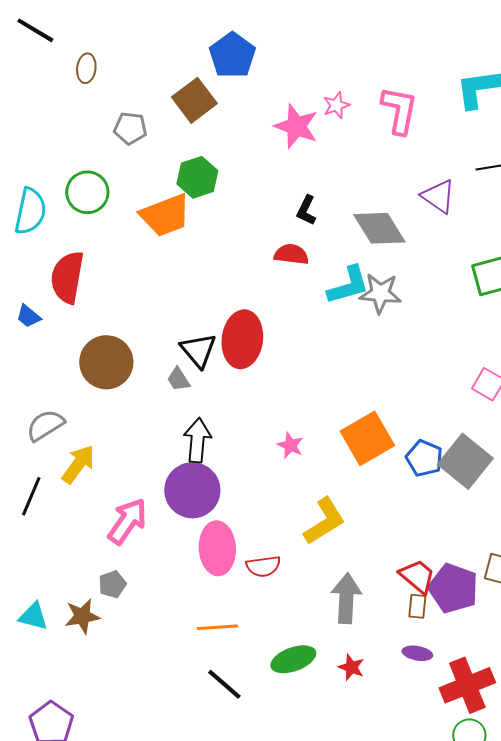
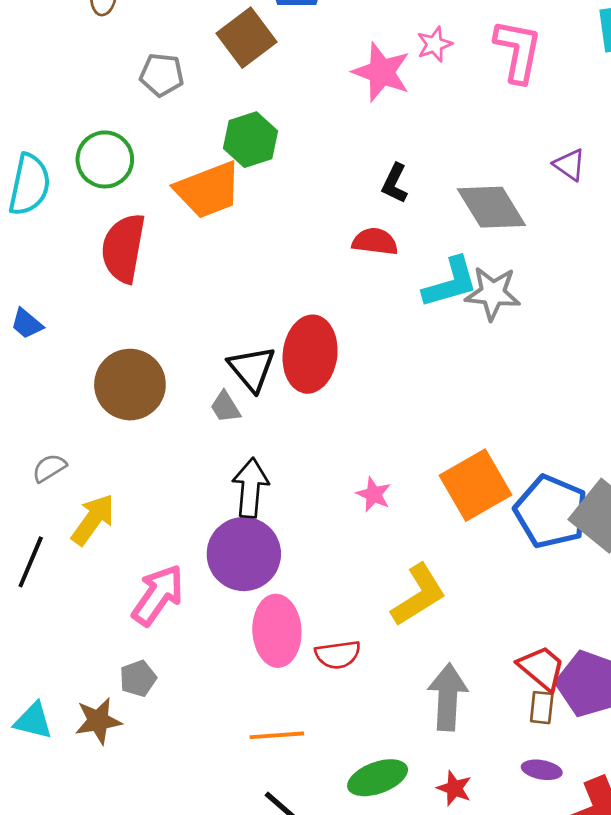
purple triangle: (438, 196) -> (570, 165), size x0.7
red semicircle: (67, 277) -> (123, 248), moved
gray semicircle: (45, 425) -> (49, 468), size x0.7
blue pentagon: (424, 458) -> (551, 512), size x1.5

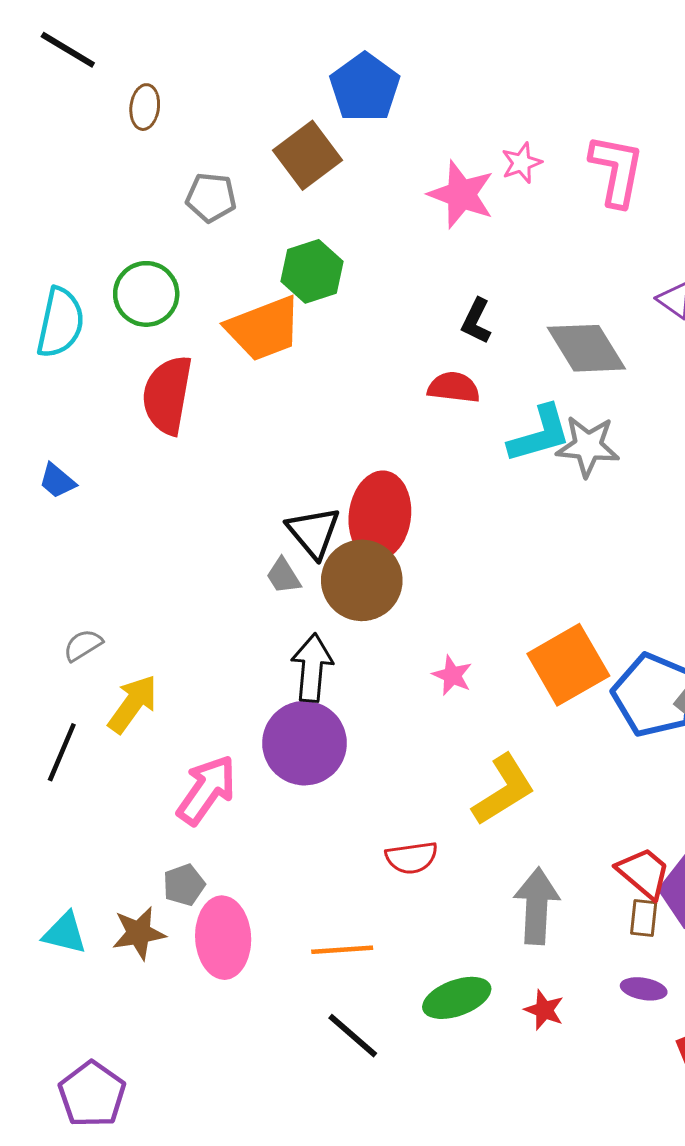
brown circle: (130, 385) -> (362, 580), moved
pink ellipse: (277, 631) -> (223, 938), moved

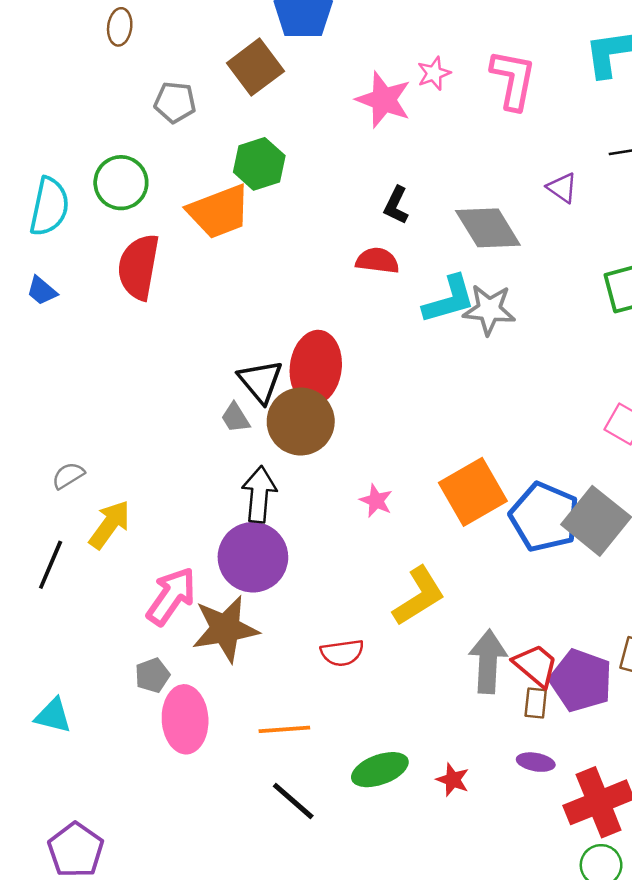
blue trapezoid: (57, 481) -> (42, 291), moved
gray arrow: (537, 906) -> (488, 662), moved
brown star: (139, 933) -> (225, 629), moved, size x1.5

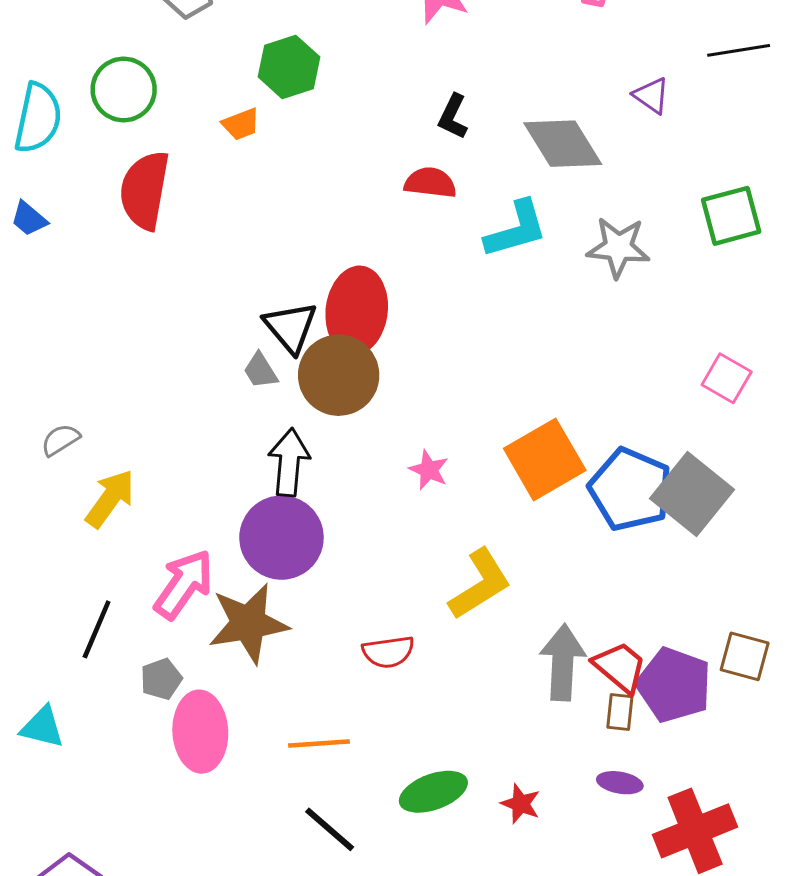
orange trapezoid: (219, 212) -> (241, 124), size x0.5
gray star: (489, 310) -> (618, 247), moved
black line: (51, 565) -> (97, 629), moved

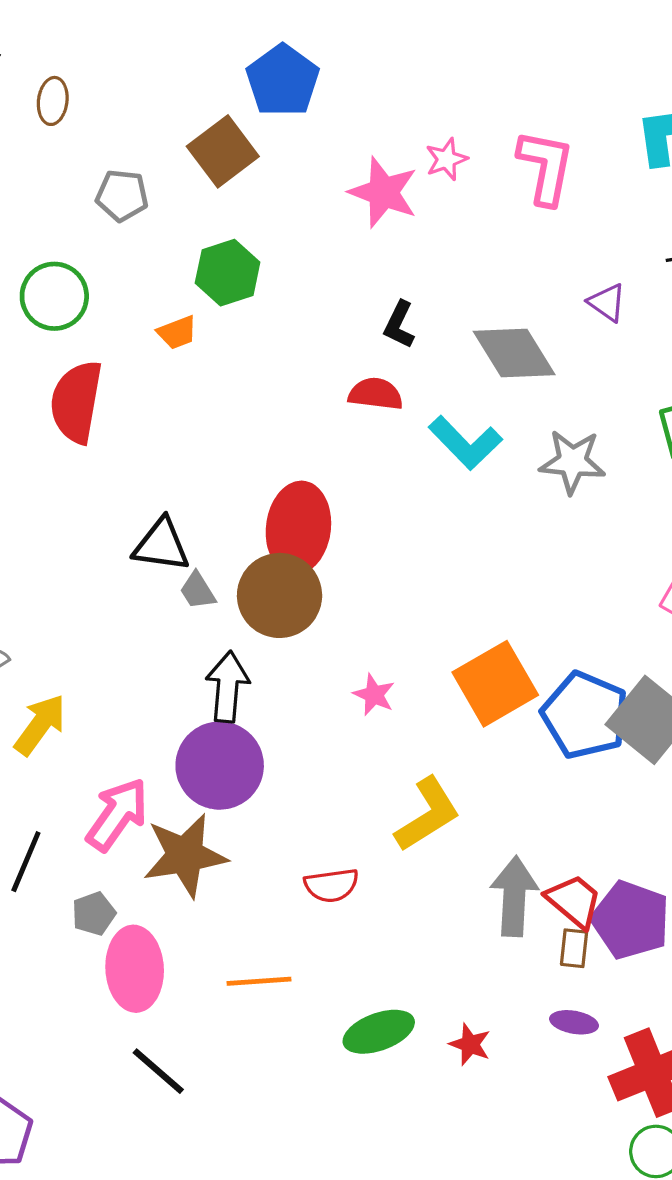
cyan L-shape: (516, 229) -> (465, 443), turned 62
black triangle: (291, 327) -> (161, 545), moved, turned -42
black line: (330, 829) -> (158, 1071), moved

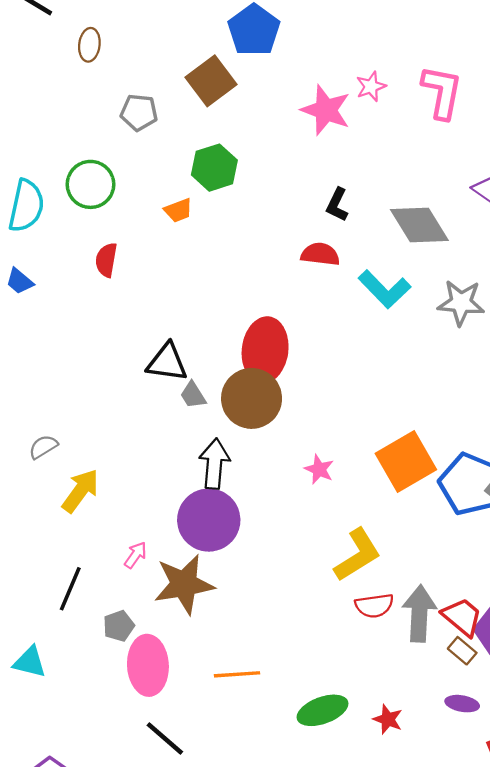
red semicircle: (76, 402) -> (106, 260), size x0.6
pink arrow: (117, 814) -> (136, 555), size x0.5
red semicircle: (331, 885) -> (374, 606), moved
brown rectangle: (574, 948) -> (462, 651), turned -56

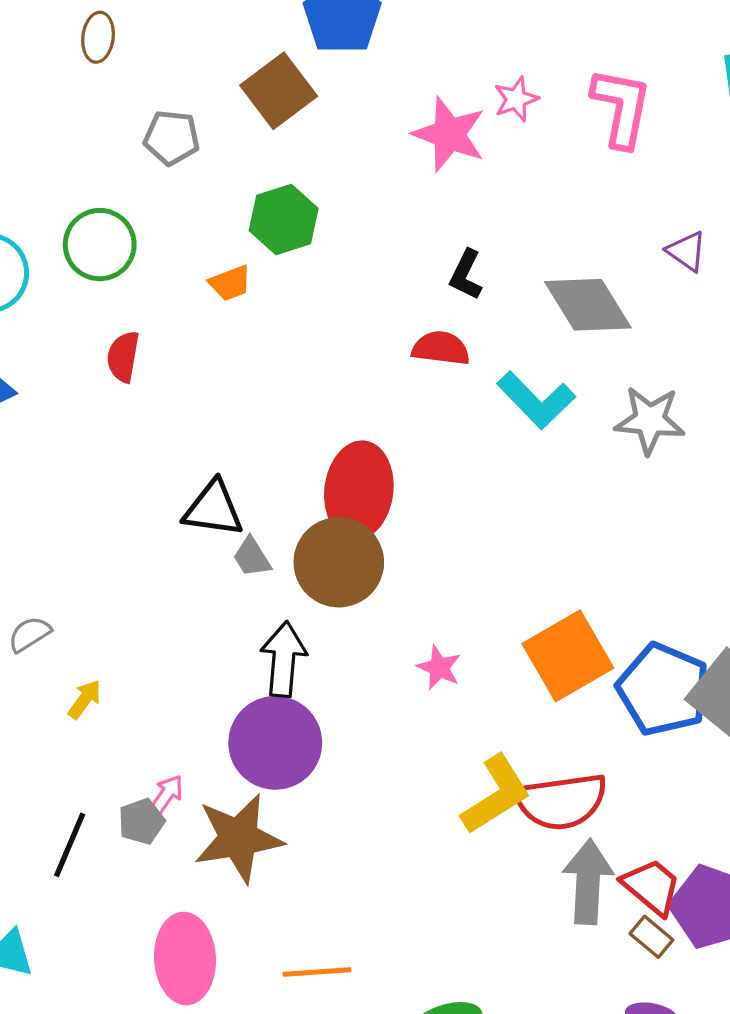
yellow arrow: (80, 491) -> (85, 699), size x0.6
red semicircle: (374, 606) -> (561, 801), moved, size x1.6
gray pentagon: (119, 626) -> (142, 821), moved

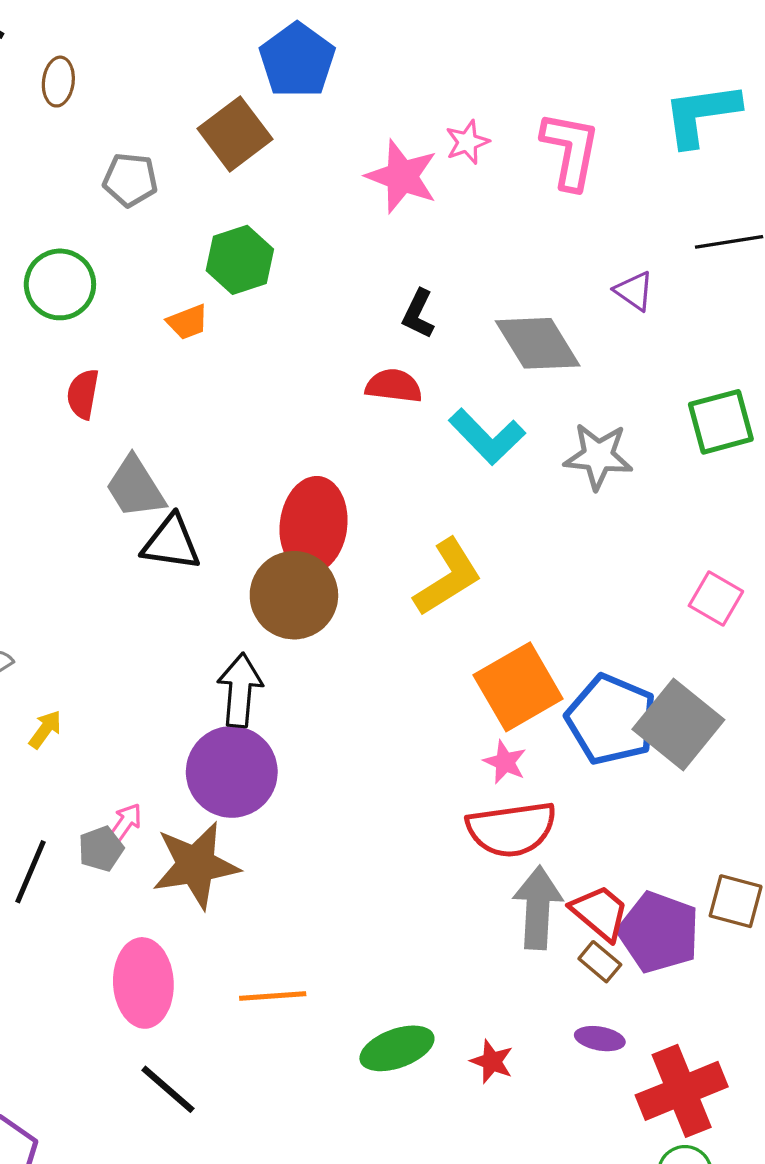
gray trapezoid: (252, 557) -> (135, 487), moved, size x1.6
pink star: (439, 668) -> (505, 762), moved
yellow L-shape: (496, 795) -> (448, 577), moved

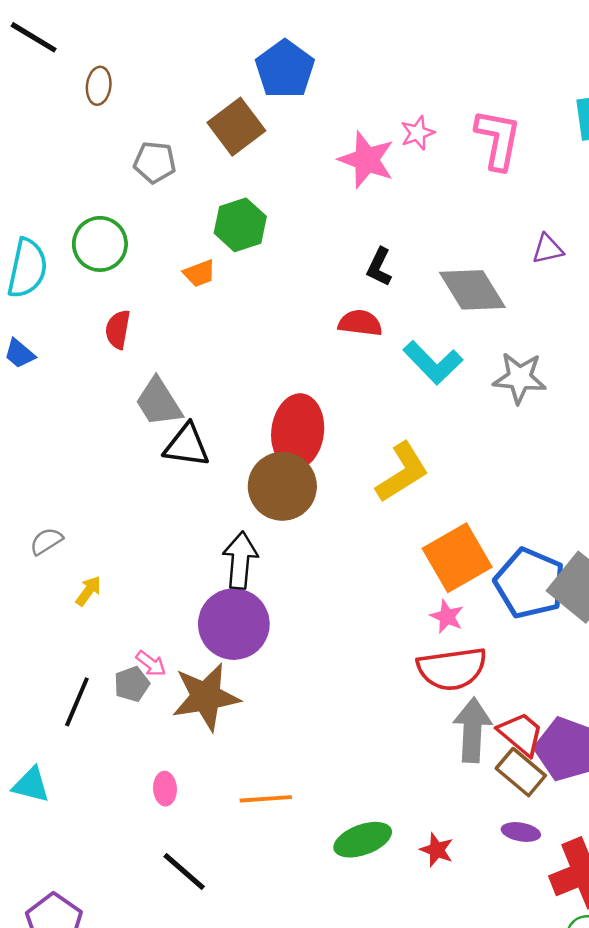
purple triangle: (634, 291) -> (548, 249), turned -48
pink arrow: (125, 823) -> (151, 664), turned 92
brown rectangle: (600, 962) -> (521, 772), size x1.5
pink ellipse: (143, 983) -> (165, 789), size x0.5

